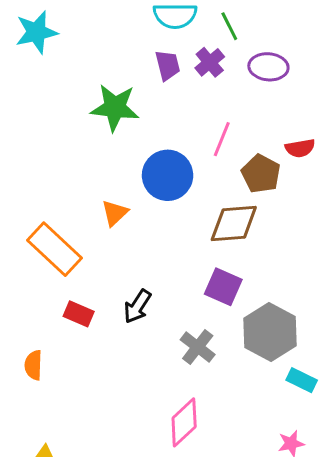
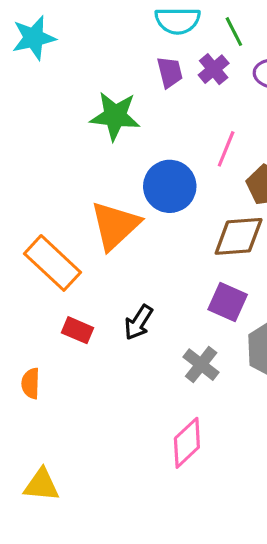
orange triangle: (115, 213) -> (115, 225), size x1.8

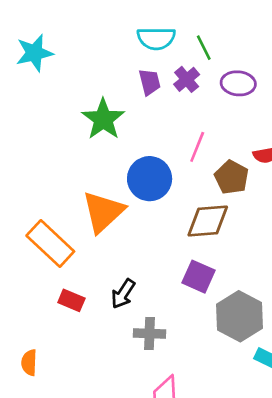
green star: (115, 116) -> (103, 119), turned 30
gray cross: (201, 365) -> (150, 333), moved, turned -36
orange semicircle: (31, 383) -> (29, 363), moved

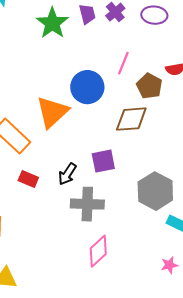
green star: (103, 119) -> (52, 23), moved
purple square: (198, 277) -> (103, 161), moved, turned -35
gray cross: (150, 333) -> (87, 204), size x1.4

